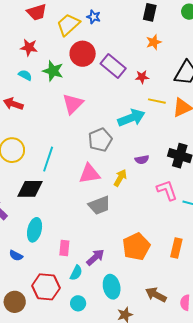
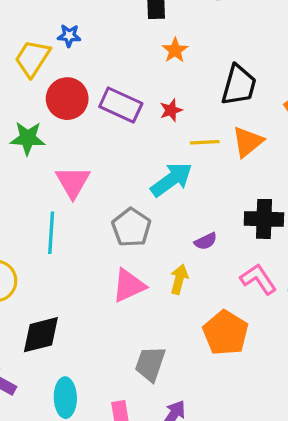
cyan line: (48, 159) -> (51, 233), moved
gray trapezoid: (99, 205) -> (150, 364), moved, turned 145
orange pentagon: (136, 247) -> (226, 333), moved

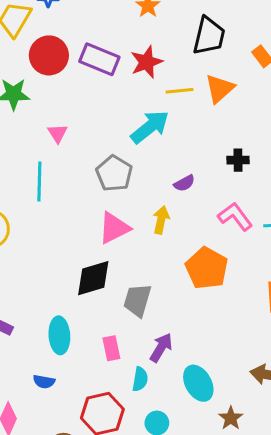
red star: (171, 110) -> (147, 62), size x1.5
pink triangle: (73, 182) -> (58, 133), size x0.6
black cross: (264, 219) -> (238, 160), size x0.6
black diamond: (41, 335) -> (93, 278), moved

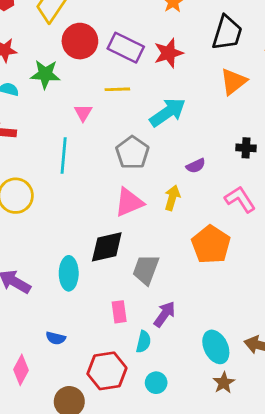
yellow line: (179, 91) -> (117, 89), moved
cyan ellipse: (59, 335) -> (69, 273), moved
cyan ellipse: (198, 383) -> (216, 347), moved

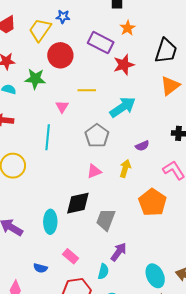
purple rectangle: (126, 48) -> (101, 43), moved
pink triangle: (129, 202) -> (94, 171), size x0.7
pink rectangle: (119, 312) -> (71, 256), moved, turned -42

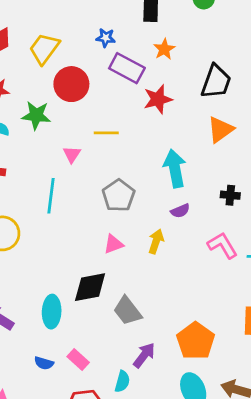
blue star: (63, 17) -> (106, 38), moved
cyan arrow: (123, 107) -> (175, 168), moved, turned -68
orange pentagon: (152, 202) -> (196, 341), moved
gray trapezoid: (106, 220) -> (127, 311), turned -60
blue semicircle: (40, 268) -> (44, 363), moved

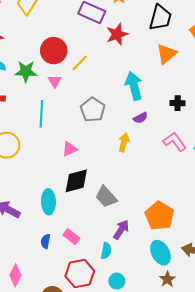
red circle: (71, 84) -> (54, 51), moved
green star: (36, 115) -> (26, 71), moved
yellow line: (106, 133) -> (80, 63), turned -42
pink triangle: (113, 244) -> (70, 149), moved
blue semicircle: (44, 363) -> (46, 241), turned 88

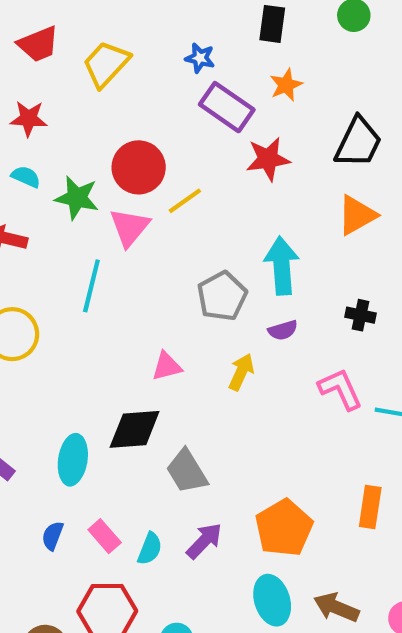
pink triangle: (55, 81) -> (130, 227), size x1.5
gray pentagon: (93, 110) -> (222, 296), moved
pink triangle: (70, 149) -> (167, 366), moved
cyan semicircle: (106, 251) -> (150, 549), moved

